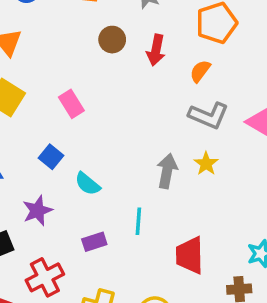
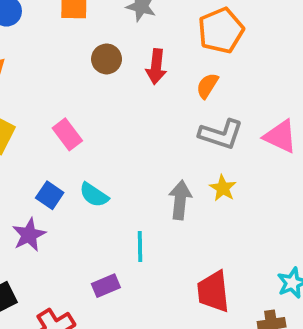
cyan semicircle: (88, 184) -> (94, 195), moved
purple star: (37, 211) -> (29, 235), moved
cyan line: (138, 221) -> (140, 247), moved

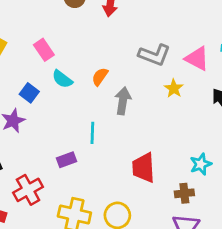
orange semicircle: (207, 86) -> (100, 77), moved
yellow star: (223, 188) -> (174, 88), moved
cyan semicircle: (94, 195) -> (62, 79), moved

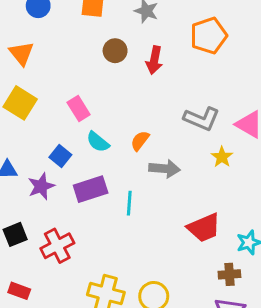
gray arrow: (123, 101) -> (165, 169), turned 84
purple rectangle: (67, 160) -> (91, 189), moved, size x1.5
red trapezoid: (144, 168) -> (204, 228), moved, turned -112
red cross: (28, 190) -> (57, 246), moved

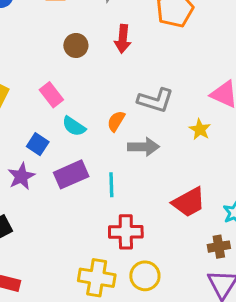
brown circle: (115, 51) -> (76, 45), moved
gray L-shape: (202, 119) -> (155, 100), moved
red cross: (57, 246) -> (126, 232), moved, turned 32

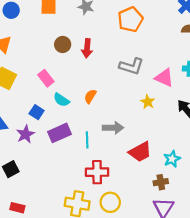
red arrow: (123, 39) -> (87, 48), moved
gray L-shape: (155, 100) -> (131, 66), moved
gray arrow: (143, 147) -> (113, 128), moved

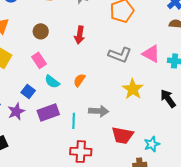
brown circle: (63, 44) -> (41, 31), moved
pink triangle: (164, 78) -> (151, 54), moved
yellow star: (148, 102) -> (133, 89), size x1.5
red trapezoid: (140, 152) -> (122, 135), turned 35

